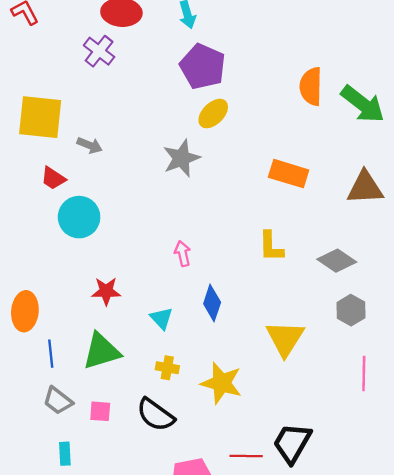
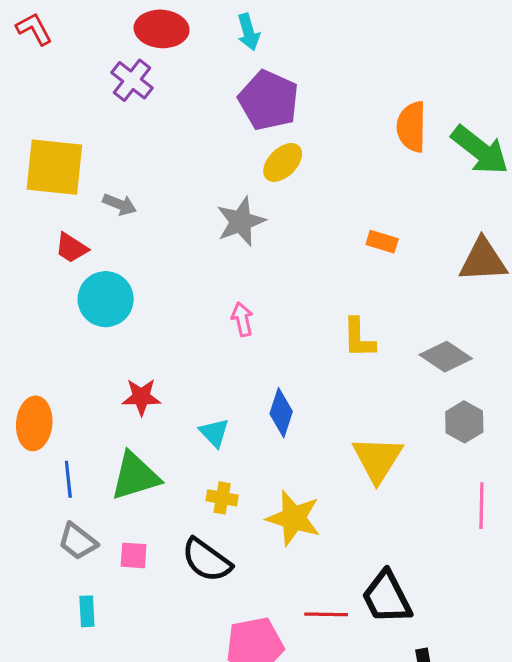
orange rectangle: (289, 174) -> (382, 242), size x0.6
pink arrow: (183, 254) -> (242, 319), moved
black trapezoid: (292, 443) -> (387, 597), turned -57

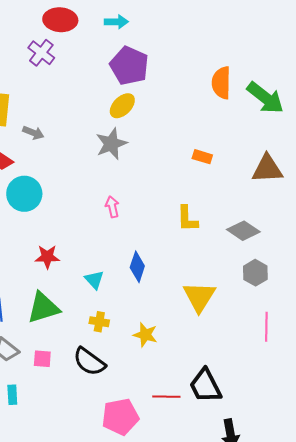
cyan arrow: (248, 32) -> (116, 22), turned -75
yellow ellipse: (283, 162) -> (122, 106), moved
yellow star: (294, 518) -> (145, 335), size x0.7

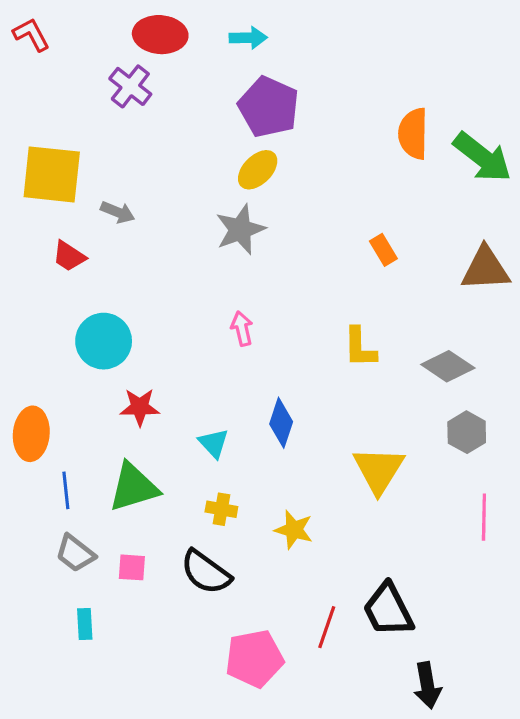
orange rectangle: (202, 157) -> (383, 250), turned 42
cyan circle: (24, 194) -> (104, 341), moved
red line: (166, 397) -> (327, 627), turned -72

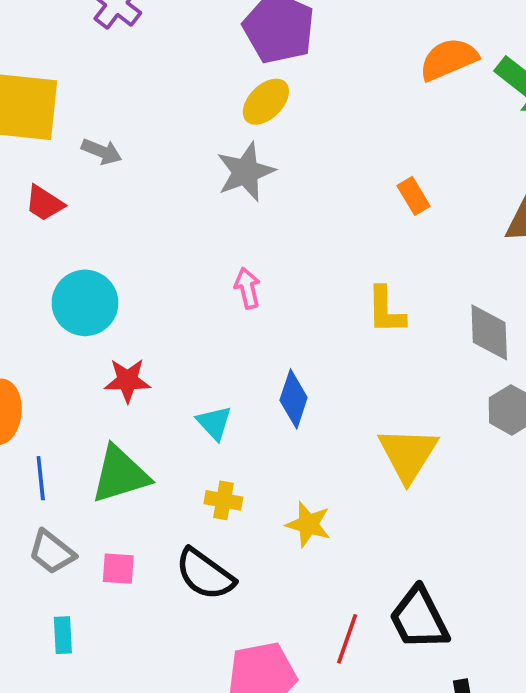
orange semicircle: (413, 134) -> (449, 59), turned 66
gray diamond: (448, 366) -> (489, 332), turned 54

